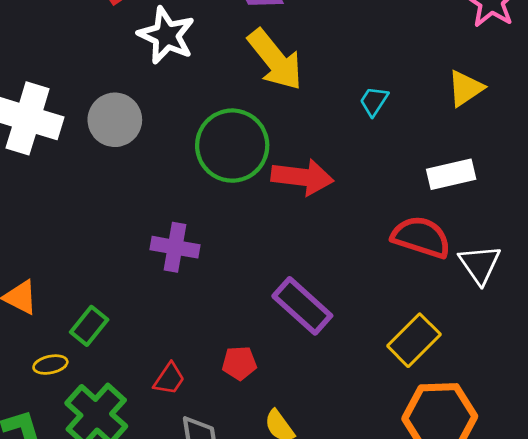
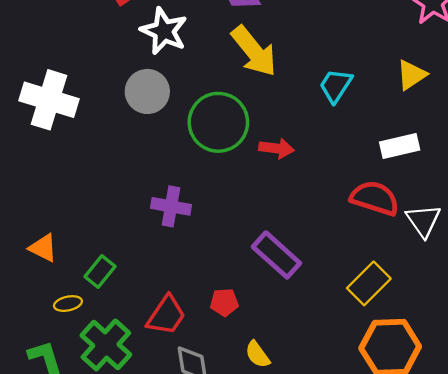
cyan trapezoid: (374, 101) -> (336, 86), size x1.4
gray circle: (115, 120) -> (147, 91), moved
red arrow: (302, 177) -> (276, 148), size x0.7
red trapezoid: (169, 379) -> (166, 315), size x1.5

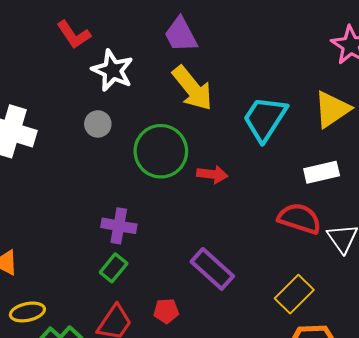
yellow triangle: (411, 75) -> (332, 109), size x1.4
cyan trapezoid: (336, 86) -> (265, 119), size x1.5
gray circle: (147, 91) -> (98, 124), size x0.7
green rectangle: (100, 272) -> (114, 268), moved
yellow ellipse: (68, 304) -> (27, 312), size x1.4

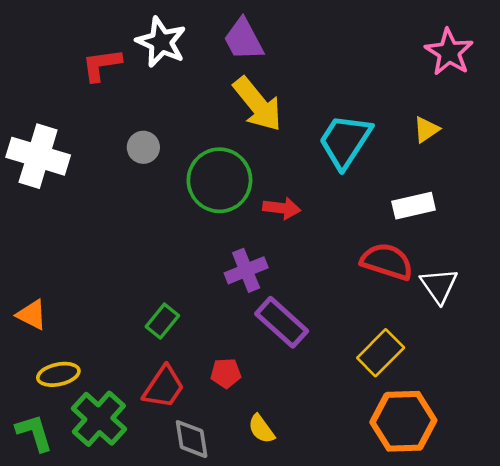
red L-shape: (74, 35) -> (101, 65), moved, turned 116
white star: (113, 70) -> (161, 42), moved
yellow triangle: (332, 109) -> (426, 130), size x0.6
purple cross: (119, 226) -> (246, 270), moved, turned -32

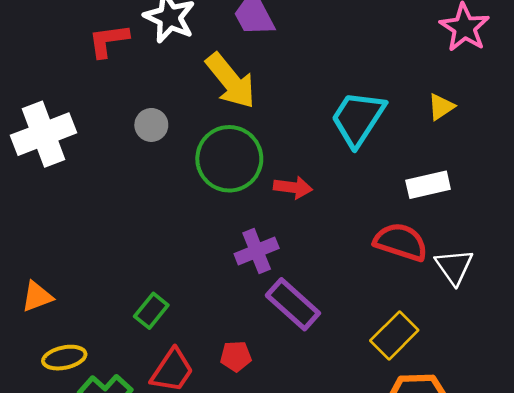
yellow arrow: (258, 104) -> (231, 81), moved
white cross: (38, 156) -> (43, 134), turned -38
orange triangle: (32, 315) -> (37, 296), turned -48
green rectangle: (162, 321) -> (151, 311), moved

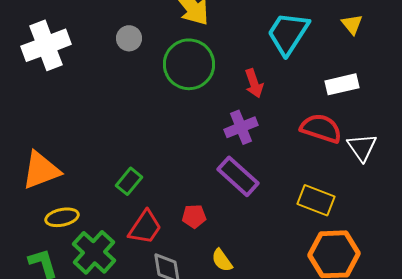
yellow triangle: (441, 107) -> (352, 24), turned -35
red arrow: (293, 187) -> (254, 83), moved, turned 64
purple cross: (257, 251) -> (241, 127), moved
orange triangle: (37, 296) -> (41, 170), size x1.6
yellow rectangle: (394, 335) -> (316, 200), turned 66

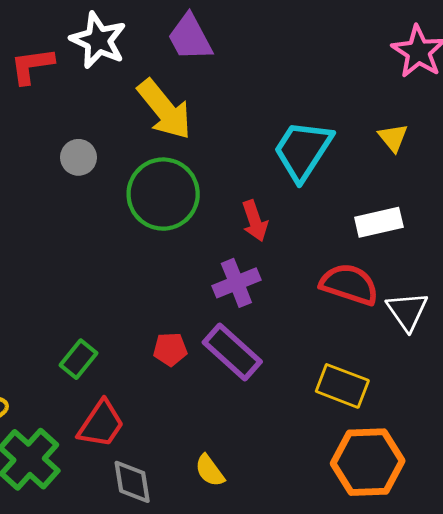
red pentagon: (194, 216) -> (170, 349), moved

